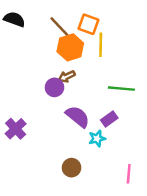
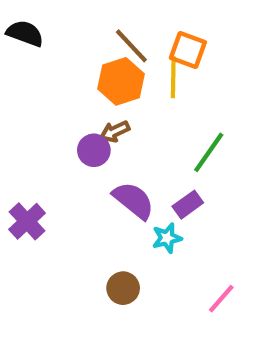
orange square: (89, 24) -> (188, 50), moved
brown line: (59, 27) -> (131, 46), moved
green line: (121, 89) -> (209, 152), turned -60
pink line: (129, 174) -> (221, 299), turned 36

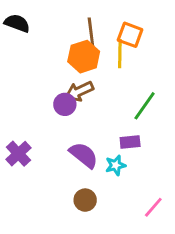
brown line: (131, 46) -> (91, 32), turned 36
brown arrow: (115, 131) -> (79, 91), size x1.4
purple semicircle: (134, 200) -> (84, 155), moved
purple rectangle: (188, 205) -> (130, 142), turned 30

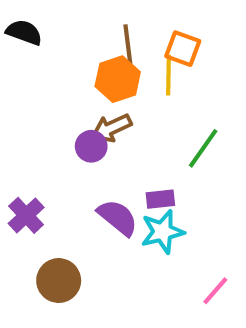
purple rectangle: (130, 142) -> (160, 199), moved
cyan star: (116, 165) -> (162, 232), size x1.5
brown circle: (85, 200) -> (59, 281), moved, size x1.4

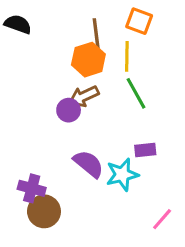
orange square: (183, 49) -> (139, 21), moved
green line: (203, 148) -> (136, 93), moved, turned -64
purple rectangle: (160, 199) -> (145, 150), moved
purple cross: (26, 215) -> (32, 188), moved, turned -32

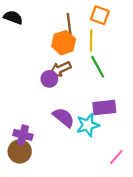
purple rectangle: (145, 150) -> (104, 107), size x1.5
brown circle: (44, 211) -> (20, 151), moved

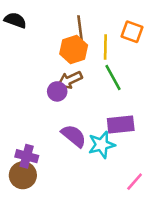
orange square: (100, 15) -> (132, 32), moved

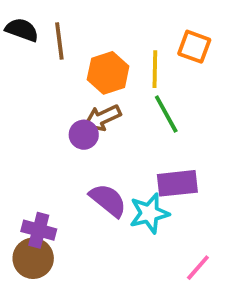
brown line: (80, 28) -> (59, 41), moved

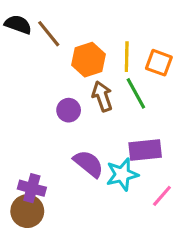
brown line: (59, 41) -> (49, 34), turned -32
orange square: (194, 47) -> (159, 63), moved
brown arrow: (102, 118) -> (102, 96), moved, turned 96
pink line: (198, 268) -> (162, 196), moved

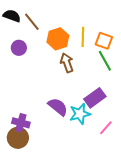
green line: (136, 93) -> (105, 61), moved
purple circle: (69, 110) -> (19, 48), moved
purple rectangle: (145, 150) -> (95, 98), turned -30

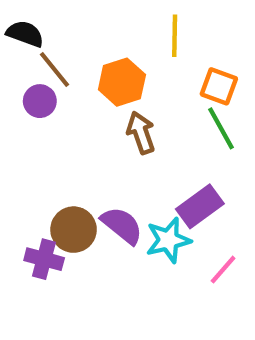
brown line: (32, 22) -> (55, 69), moved
yellow line: (83, 37) -> (175, 36), moved
brown circle: (18, 138) -> (74, 230), moved

